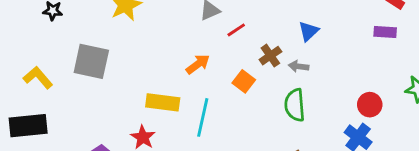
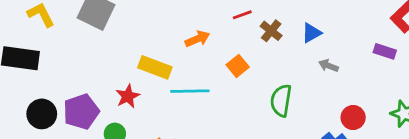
brown cross: (270, 56) -> (271, 31), moved, turned -30
gray arrow: (299, 66) -> (329, 66), moved
cyan line: (203, 117) -> (190, 91), turned 63

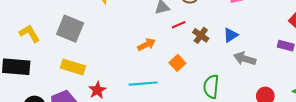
gray arrow: (329, 66) -> (245, 59), size x1.5
yellow rectangle: (155, 67) -> (73, 67), moved

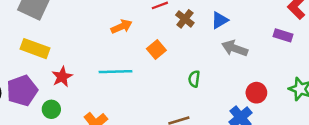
green semicircle: (211, 87) -> (194, 79), size x0.6

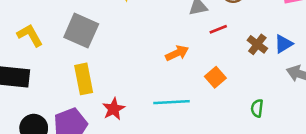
brown cross: (185, 19) -> (257, 44), moved
yellow rectangle: (35, 49) -> (84, 79), turned 60

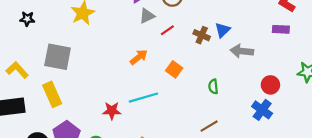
yellow rectangle: (84, 79) -> (52, 94), moved
red star: (114, 109) -> (112, 111), moved, turned -30

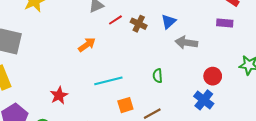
brown cross: (202, 35) -> (139, 24), moved
orange square: (174, 69) -> (125, 105), moved, turned 35
cyan line: (143, 98) -> (108, 81), moved
red star: (112, 111) -> (59, 95), turned -30

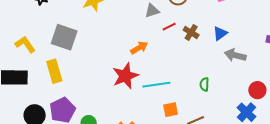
red star: (59, 95) -> (125, 76), moved, size x1.5

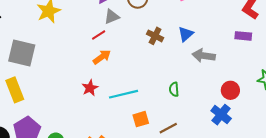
red line: (169, 27) -> (99, 35), moved
red star: (125, 76) -> (90, 88), size x0.6

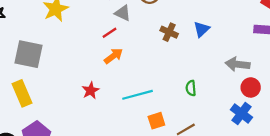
gray triangle: (112, 17) -> (123, 13), turned 49
gray arrow: (204, 56) -> (238, 64), moved
red star: (90, 88) -> (91, 90), moved

